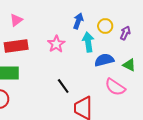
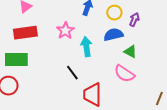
cyan arrow: (88, 42) -> (86, 47), moved
blue semicircle: (104, 60) -> (113, 35), moved
green triangle: (129, 65) -> (130, 52), moved

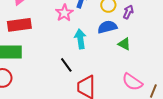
pink star: (65, 31) -> (64, 13), moved
pink semicircle: (124, 74) -> (132, 82), moved

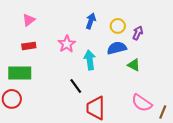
pink star: (64, 13) -> (67, 44), moved
red rectangle: (19, 25) -> (29, 46), size x0.6

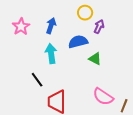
blue arrow: (91, 21) -> (51, 26), moved
yellow circle: (118, 26) -> (85, 13), moved
pink star: (67, 44) -> (21, 27), moved

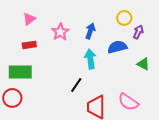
green triangle: (95, 59) -> (143, 64), moved
black line: (37, 80) -> (76, 85), turned 70
pink semicircle: (103, 97) -> (128, 102), moved

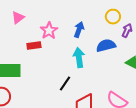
red rectangle: (29, 45) -> (34, 46), moved

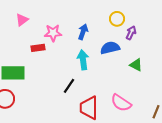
pink star: (49, 31) -> (53, 33), turned 30

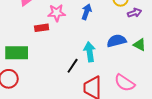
purple arrow: (131, 33) -> (135, 13), turned 48
blue semicircle: (110, 48) -> (117, 41), moved
cyan arrow: (83, 60) -> (90, 52), moved

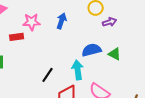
cyan arrow: (90, 52) -> (78, 70), moved

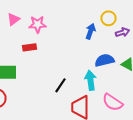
blue arrow: (62, 21) -> (90, 31), moved
pink star: (32, 22) -> (38, 24), moved

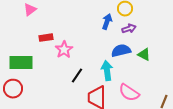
pink star: (38, 24) -> (64, 50), moved, turned -30
purple arrow: (122, 32) -> (129, 29), moved

